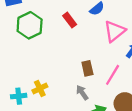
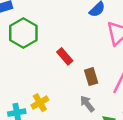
red rectangle: (70, 20) -> (65, 56), moved

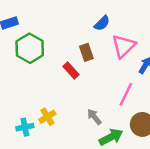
brown rectangle: (91, 77) -> (86, 52), moved

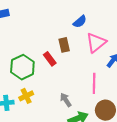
green hexagon: (30, 48) -> (22, 67), moved
pink line: (126, 94) -> (94, 83), turned -30

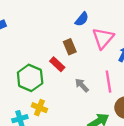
yellow cross: (26, 96) -> (39, 108), turned -32
gray arrow: (66, 100) -> (82, 85), moved

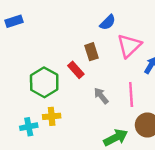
yellow cross: (39, 108) -> (52, 116), turned -32

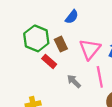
pink triangle: (129, 46) -> (90, 49), moved
green hexagon: (44, 82) -> (36, 38), moved

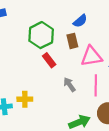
brown rectangle: (61, 44) -> (72, 41), moved
pink triangle: (90, 49) -> (91, 56), turned 30

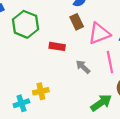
green hexagon: (41, 35) -> (26, 24), moved
red rectangle: (49, 60) -> (57, 46), turned -32

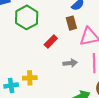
red rectangle: (57, 46) -> (51, 41), turned -64
gray arrow: (83, 67) -> (70, 63), turned 120

